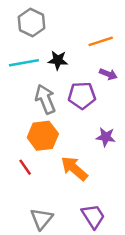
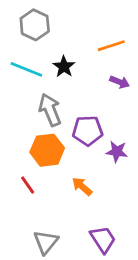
black star: (58, 60) -> (64, 67), turned 30
cyan line: (24, 63) -> (26, 69), turned 32
purple pentagon: (82, 95) -> (88, 131), moved
orange arrow: (74, 168) -> (82, 186), size x0.7

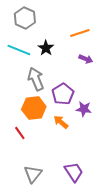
purple pentagon: (88, 131) -> (63, 94), turned -30
orange arrow: (82, 186) -> (61, 122), moved

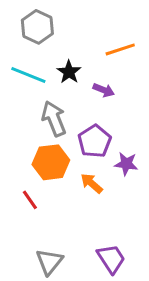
purple arrow: (86, 59) -> (104, 90), moved

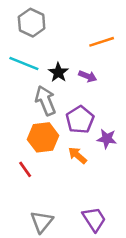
black star: (69, 72) -> (58, 72), moved

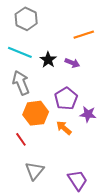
gray arrow: (46, 100) -> (21, 83), moved
gray triangle: (42, 222) -> (35, 171), moved

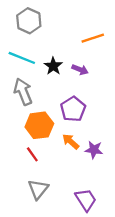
purple star: (88, 114) -> (94, 150), moved
red line: (21, 139) -> (32, 154), moved

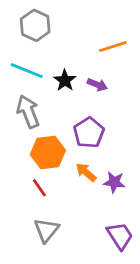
purple trapezoid: (86, 200) -> (120, 236), moved

